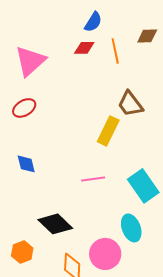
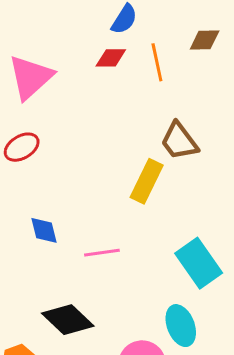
blue diamond: (26, 164) -> (44, 230), moved
pink line: (93, 179) -> (102, 253), moved

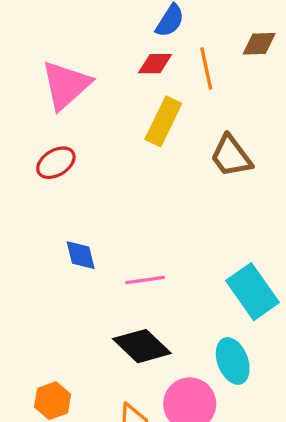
yellow rectangle: (147, 181) -> (163, 121), moved
black diamond: (68, 320) -> (142, 346), moved

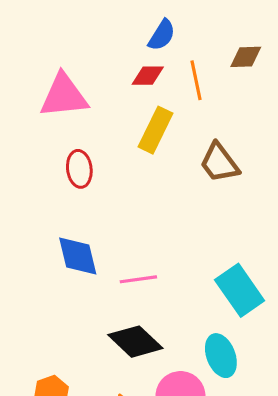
pink triangle: (66, 85) -> (64, 96), turned 36
red ellipse: (56, 163) -> (79, 169), moved, turned -66
blue diamond: (81, 255) -> (78, 256), size x1.4

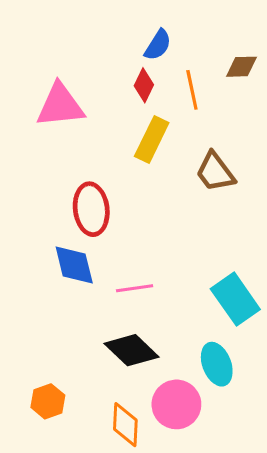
red diamond: (148, 76) -> (144, 85), turned -64
red ellipse: (79, 169) -> (91, 209), moved, size x1.4

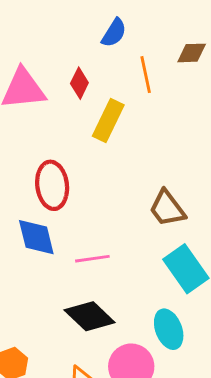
red diamond: (144, 85) -> (79, 83), moved
brown trapezoid: (215, 172) -> (167, 208), moved

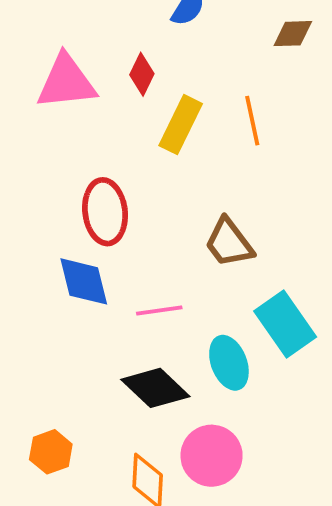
orange line: (146, 75) -> (252, 121), moved
brown trapezoid: (167, 208) -> (229, 243), moved
cyan ellipse: (169, 329) -> (229, 363), moved

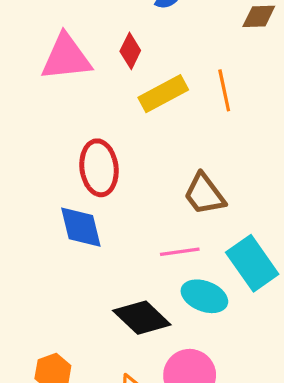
yellow rectangle: (181, 125) -> (163, 94), turned 36
pink line: (159, 310) -> (180, 252), moved
cyan ellipse: (229, 363) -> (204, 296), turned -48

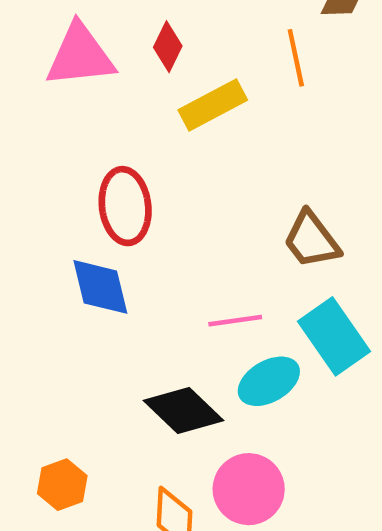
orange line: (224, 90) -> (296, 58), moved
brown trapezoid: (204, 194) -> (312, 240), moved
cyan ellipse: (204, 296) -> (269, 381), turned -51

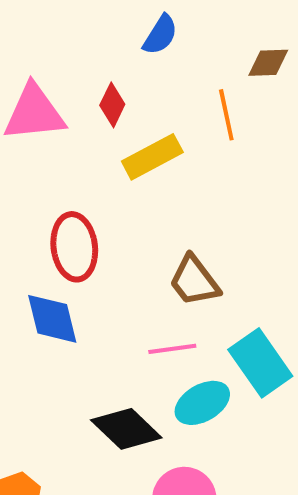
brown trapezoid: (312, 240) -> (194, 281), moved

